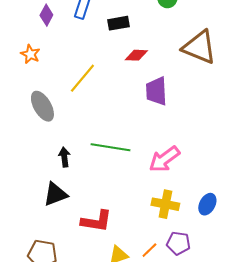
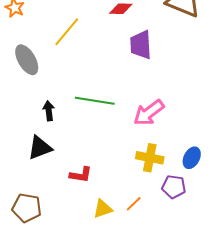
red L-shape: (96, 221) -> (81, 175), size x0.7
purple pentagon: (178, 243) -> (174, 187), moved

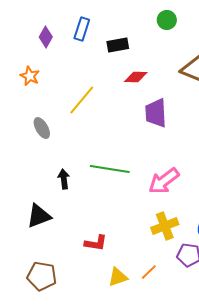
gray ellipse: (27, 60) -> (42, 128), size x0.7
black triangle: (40, 148) -> (39, 216), moved
yellow cross: (150, 158) -> (165, 226), turned -32

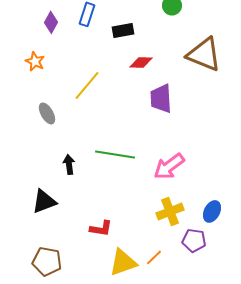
yellow triangle: (118, 277) -> (123, 262), size x1.4

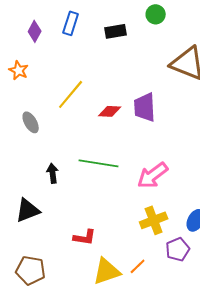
black rectangle: (123, 30) -> (116, 31), moved
red diamond: (141, 62) -> (110, 111), moved
purple pentagon: (194, 240) -> (178, 249), turned -30

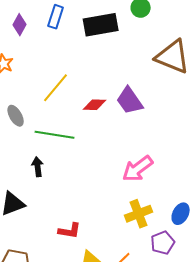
black rectangle: (116, 31) -> (101, 25), size x1.6
purple trapezoid: (145, 107) -> (130, 101), turned -32
green line: (99, 163) -> (55, 135), moved

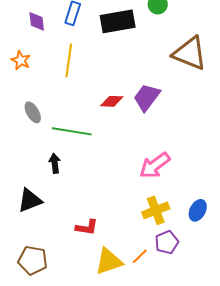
purple diamond: (20, 25) -> (37, 21), turned -35
yellow line: (56, 88) -> (69, 60), moved, turned -32
purple trapezoid: (130, 101) -> (147, 97), turned 72
purple pentagon: (163, 243) -> (167, 242), moved

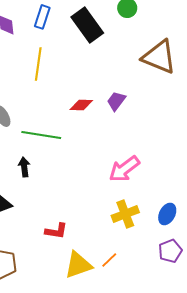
black rectangle: (118, 21) -> (87, 25), turned 64
purple trapezoid: (147, 97) -> (116, 101), size x0.7
purple pentagon: (167, 242) -> (170, 251), moved

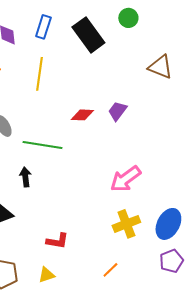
brown triangle: (159, 57) -> (160, 67), size x0.7
blue ellipse: (167, 214) -> (168, 224), size x1.4
yellow triangle: (78, 265) -> (46, 275), moved, size x0.6

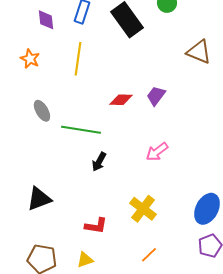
black arrow: (25, 177) -> (99, 162), moved, turned -144
pink arrow: (125, 179) -> (157, 152), moved, size x0.7
yellow cross: (126, 224) -> (143, 209), moved, turned -32

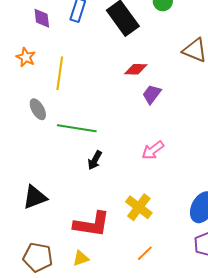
yellow line: (78, 59) -> (60, 73), moved
red diamond: (121, 100) -> (136, 69), moved
red L-shape: (96, 226) -> (92, 224), size x1.6

